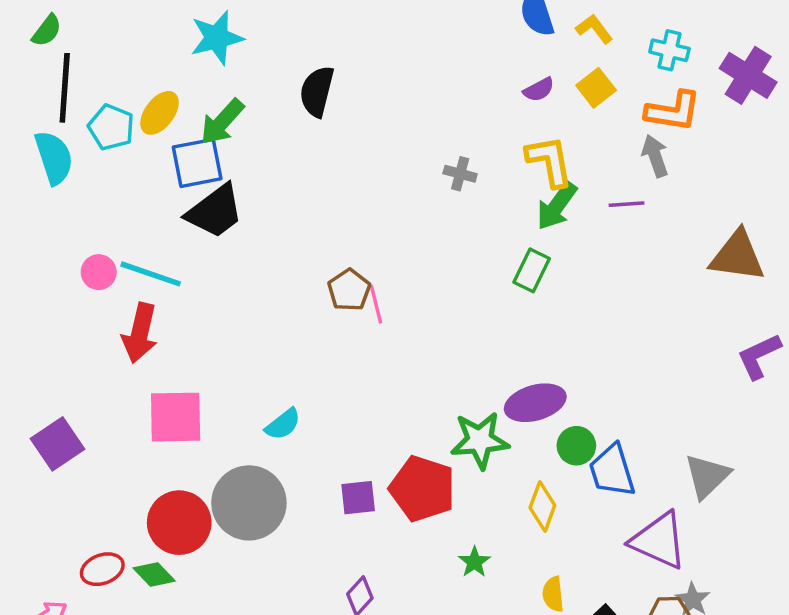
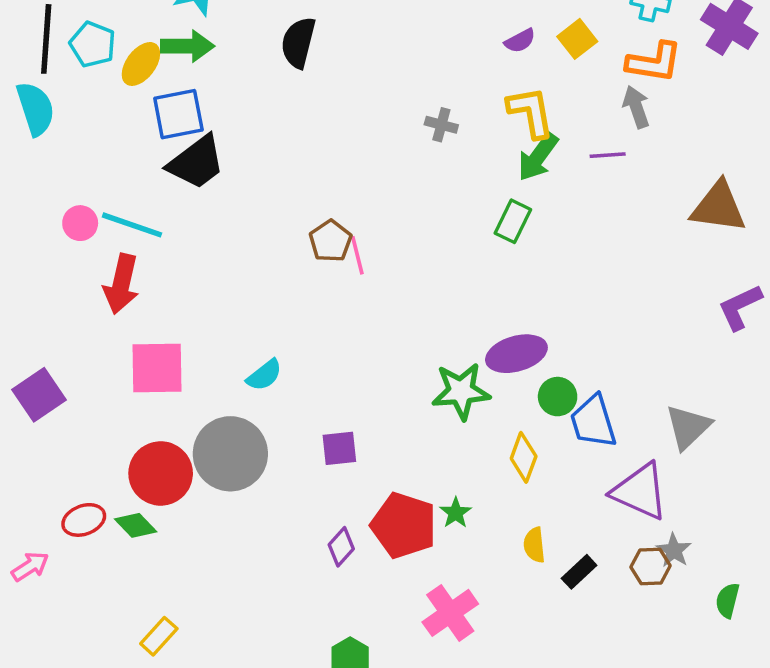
green arrow: (222, 122) -> (187, 46), moved, turned -132
cyan pentagon: (111, 127) -> (93, 44), moved
red pentagon: (423, 489) -> (404, 525), moved

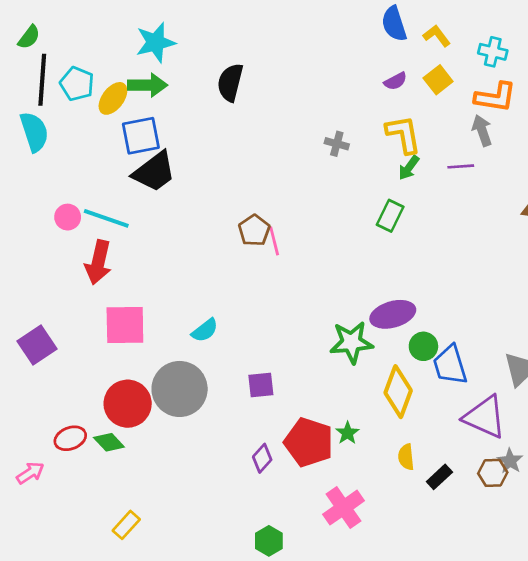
green arrow: (538, 157) -> (409, 168), size x0.7
yellow diamond: (524, 457) -> (398, 392), size x1.4

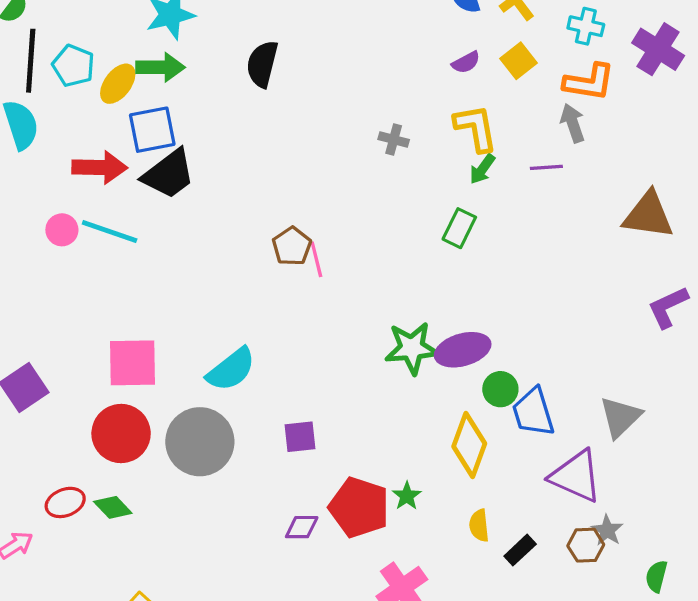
red arrow: (98, 262) -> (100, 167), moved, turned -102
cyan semicircle: (205, 330) -> (231, 369), size x1.5
green star: (351, 342) -> (412, 348), moved
red circle: (128, 404) -> (121, 433), moved
purple diamond: (262, 458) -> (302, 527), turned 48

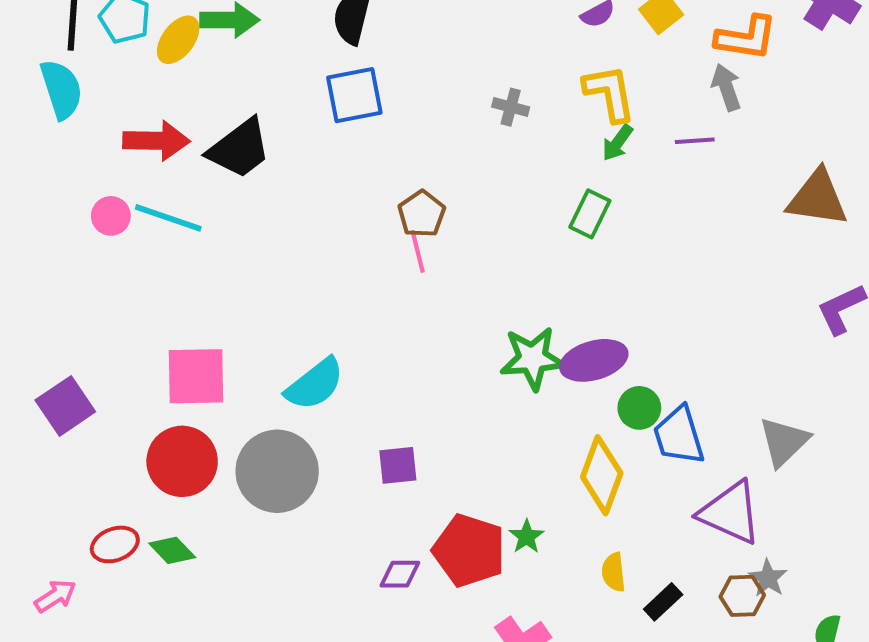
blue square: (152, 130) -> (354, 95), moved
brown pentagon: (292, 246) -> (422, 214), moved

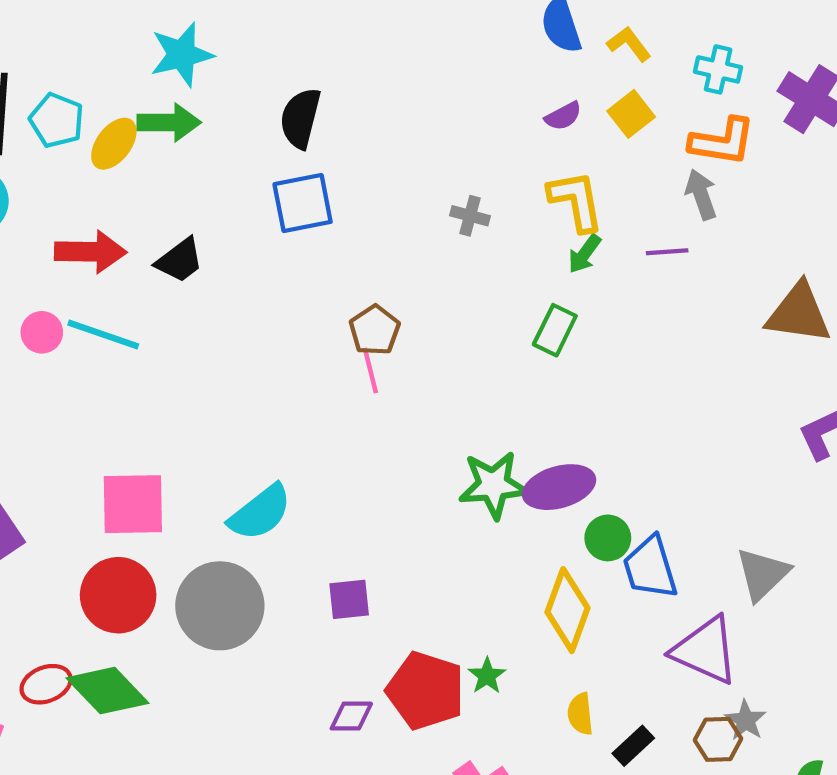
black trapezoid: (239, 149) -> (180, 260), size x0.7
green diamond: (172, 550) -> (108, 691), size x1.6

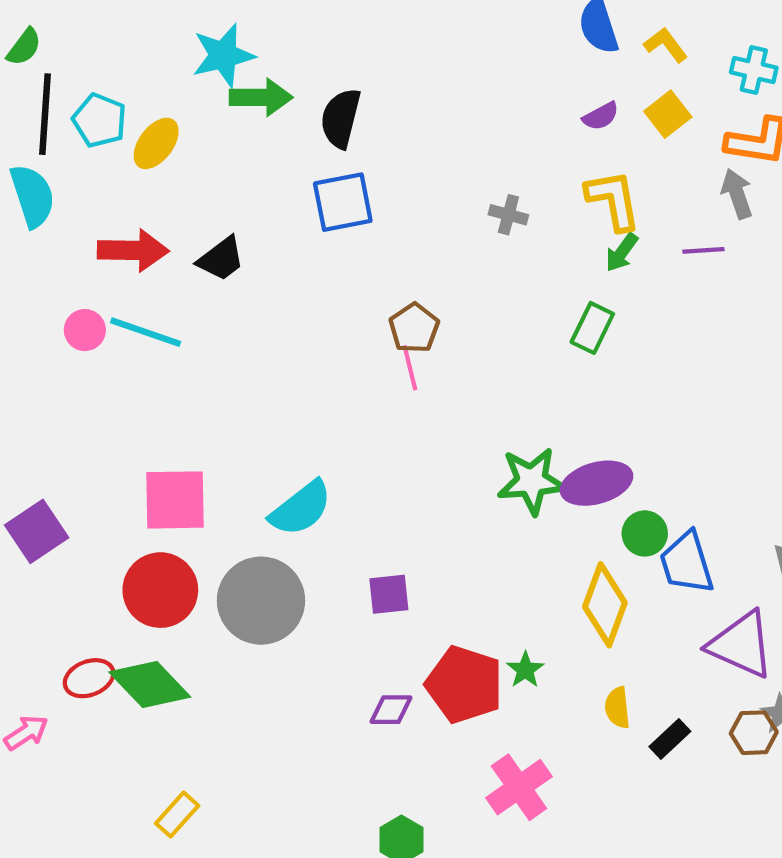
green arrow: (169, 122) -> (261, 97), moved

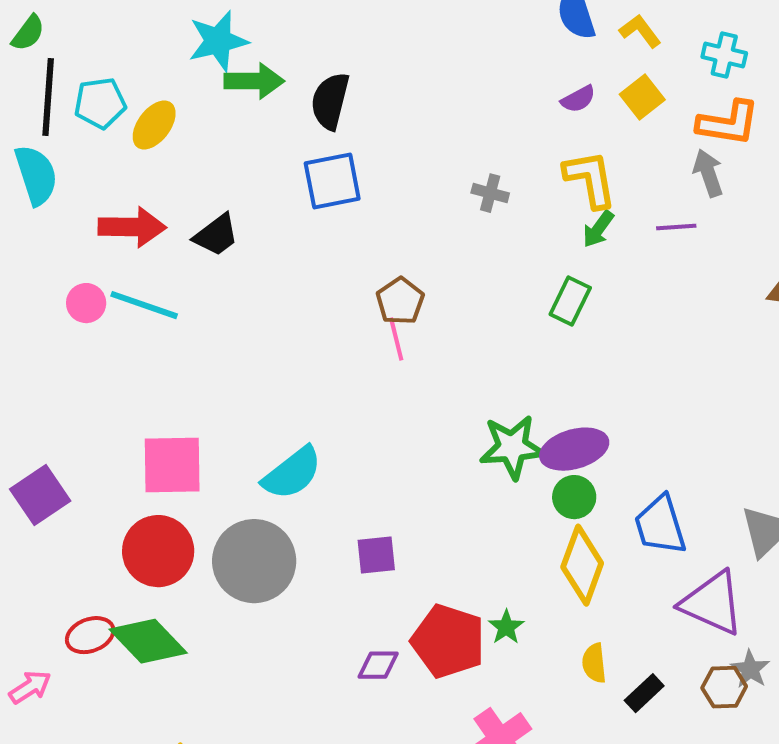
cyan pentagon: (100, 120) -> (100, 103), turned -30
green circle: (645, 533) -> (574, 497), moved

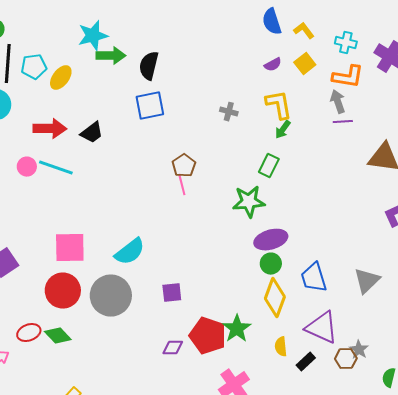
purple line: (676, 227) -> (343, 122), moved
green star: (512, 447) -> (249, 202), moved
purple triangle: (712, 603) -> (322, 328), moved
green star: (506, 627) -> (237, 329), size x1.6
green diamond: (148, 641) -> (58, 336), size x0.7

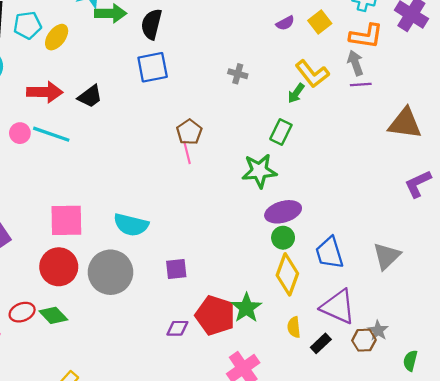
yellow L-shape: (279, 105) -> (312, 74), moved, turned 152
cyan semicircle: (130, 252) -> (131, 225), turned 52

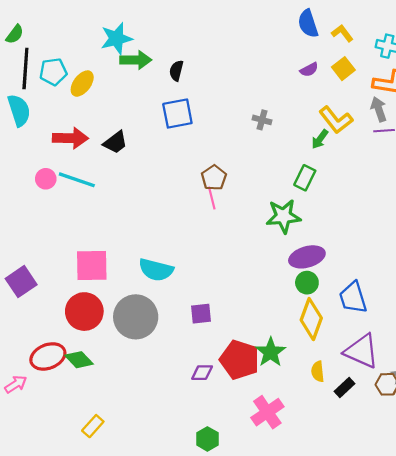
black semicircle: (151, 24) -> (176, 71), size x0.7
red ellipse: (22, 312) -> (48, 356), size x1.4

